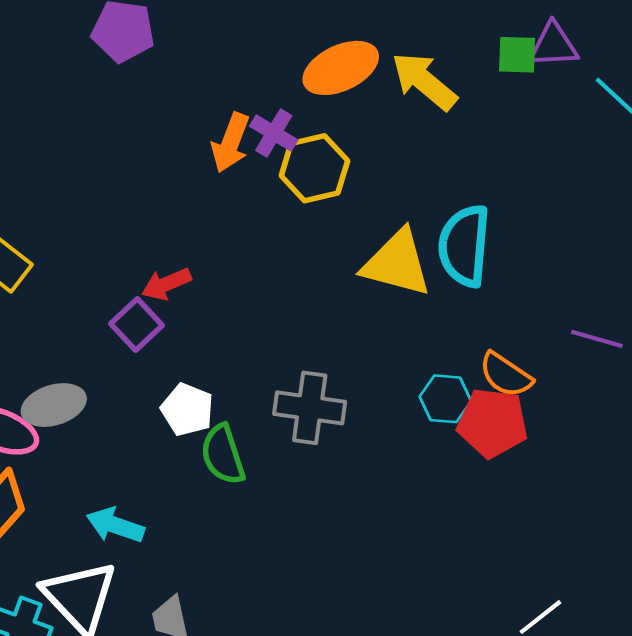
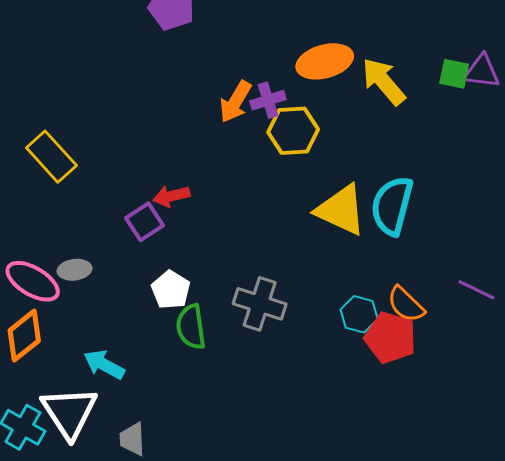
purple cross: (274, 133) -> (268, 100), turned 32
gray ellipse: (54, 405) -> (75, 270), size x0.7

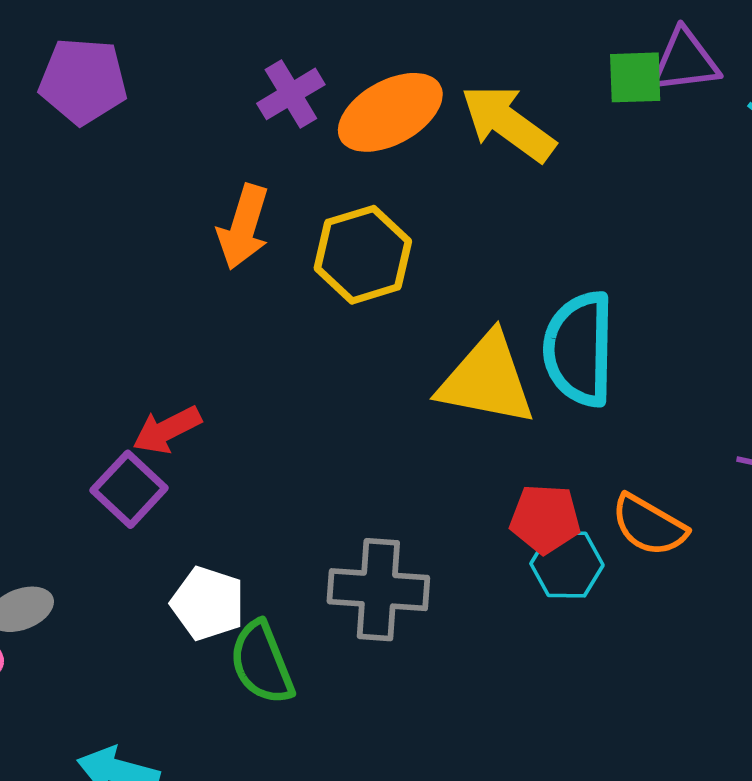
purple cross: (268, 100) -> (291, 94), moved
red pentagon: (390, 338) -> (545, 519), moved, size x0.7

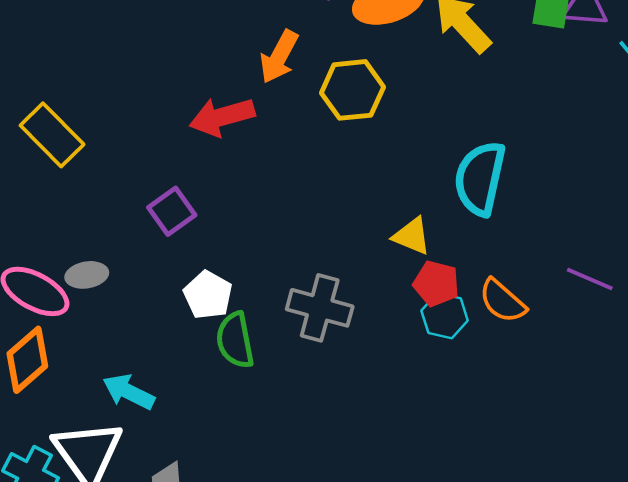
yellow triangle: (487, 380) -> (412, 236), moved, size x0.6
red arrow: (167, 430) -> (222, 117), moved, size x1.4

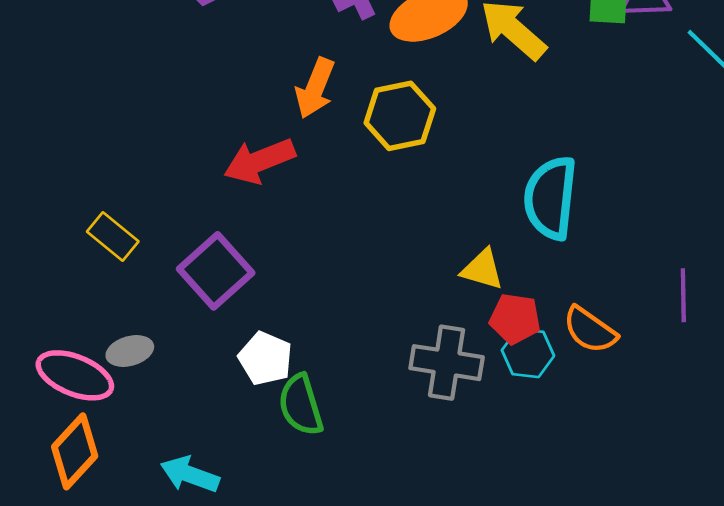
yellow rectangle: (52, 135) -> (113, 237), moved, size x0.7
purple square: (172, 211) -> (216, 271), size x1.4
purple line: (590, 279) -> (683, 295), turned 72
gray cross: (320, 308) -> (447, 363), moved

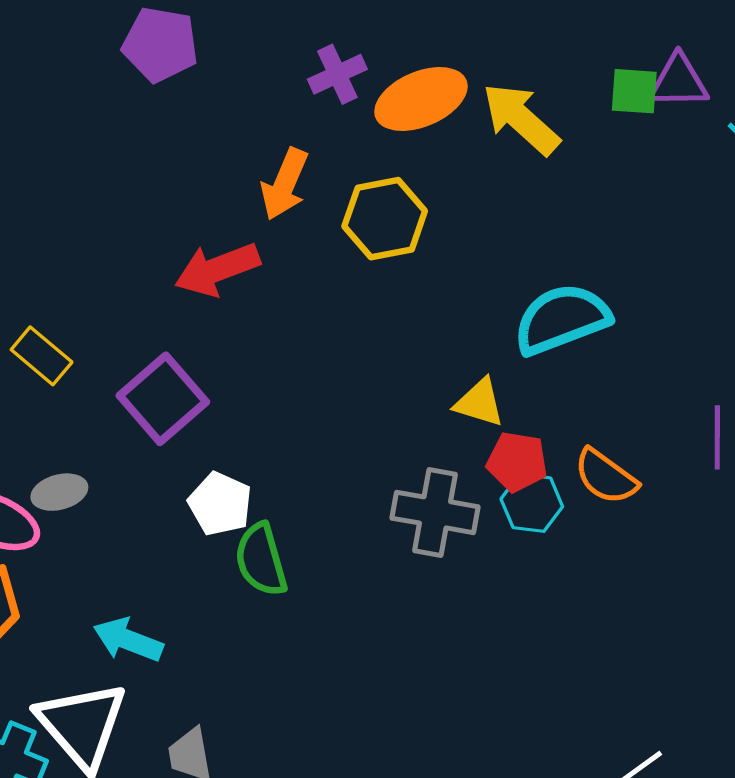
cyan semicircle: (550, 198) -> (562, 319), turned 62

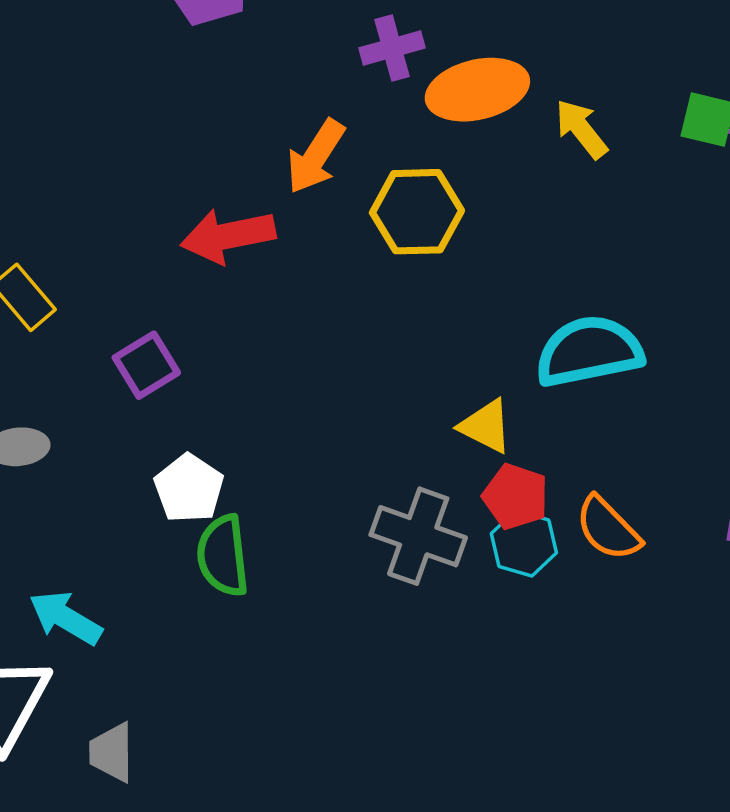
yellow arrow: (521, 119) -> (581, 129), size x0.7
purple square: (163, 399) -> (146, 365), size x0.7

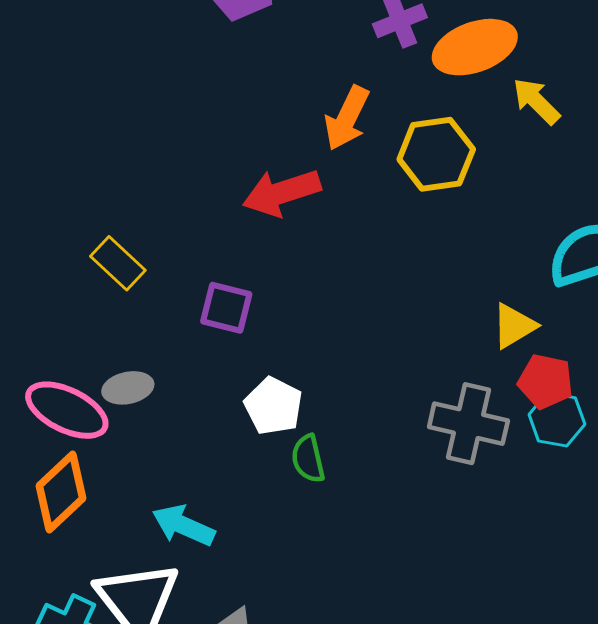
yellow arrow: (581, 129) -> (536, 101), moved
purple square: (146, 365) -> (226, 308), turned -38
yellow triangle: (486, 426) -> (514, 326), turned -51
green semicircle: (223, 556) -> (308, 459), size x0.7

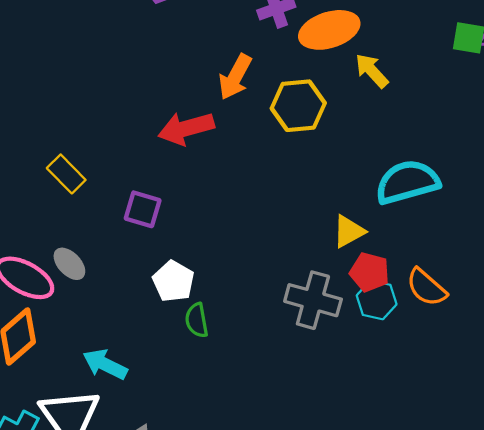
gray ellipse: (128, 388) -> (69, 264), turned 56

